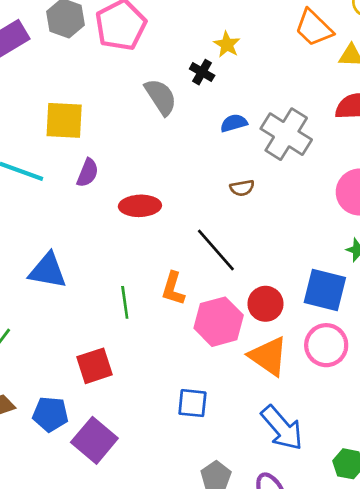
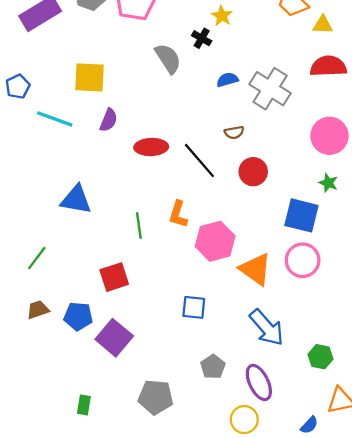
black line: (216, 250) -> (199, 160), moved
red circle: (266, 304) -> (253, 172), moved

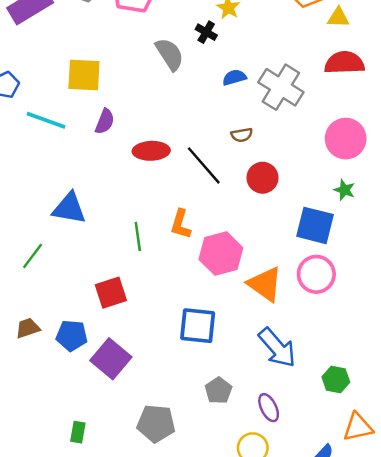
green line: (37, 258) -> (33, 256), moved
blue square: (194, 307) -> (198, 326), size x1.4
purple ellipse: (259, 383) -> (269, 408), size x0.7

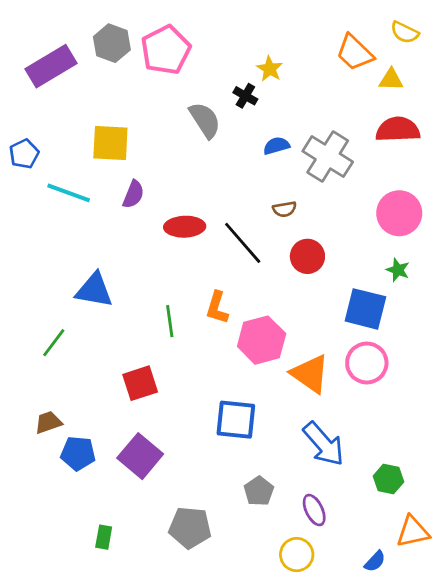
blue pentagon: (72, 335) -> (78, 453), moved

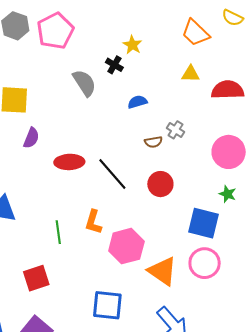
yellow triangle: (391, 80) -> (190, 74), moved
gray cross: (328, 157) -> (175, 130), moved, size x0.5
brown semicircle: (285, 209) -> (153, 142), moved

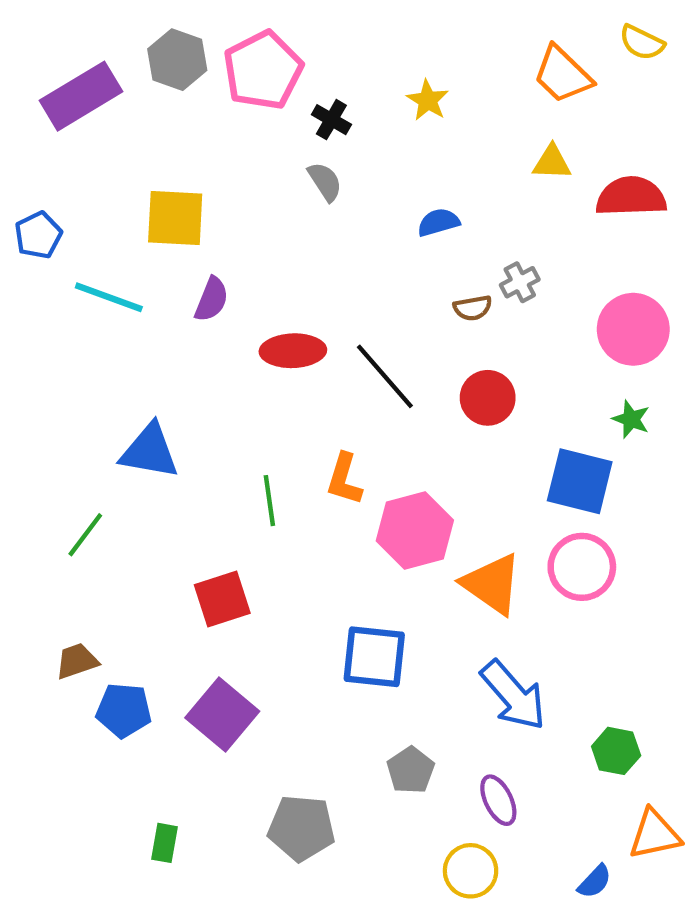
black cross: (114, 65) -> (331, 120), moved
gray semicircle: (84, 83) -> (325, 182), size x0.7
gray cross: (175, 130) -> (520, 282), turned 30

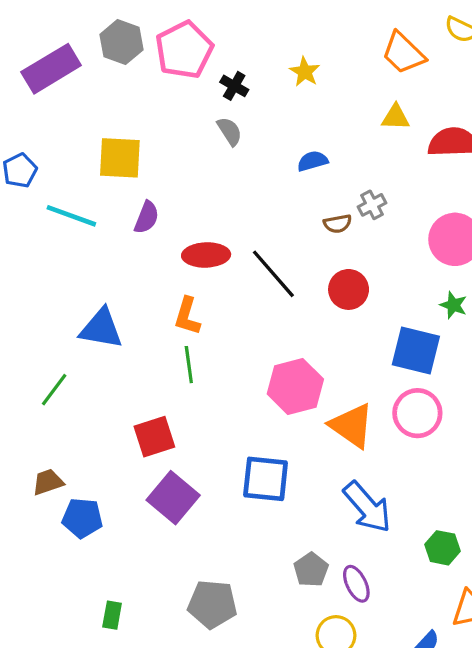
orange L-shape: (344, 479) -> (187, 316), moved
purple square: (222, 715) -> (173, 498), moved
gray pentagon: (411, 770) -> (311, 570), moved

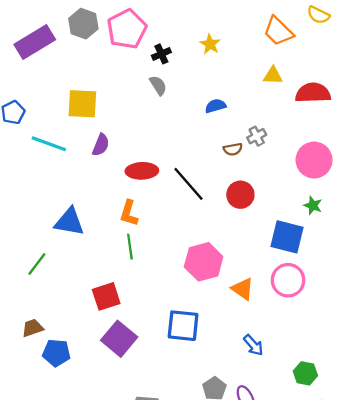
black cross: (234, 86) -> (161, 54), turned 36
orange triangle: (352, 426) -> (243, 289), size x0.7
blue arrow: (367, 507) -> (253, 345), size x0.6

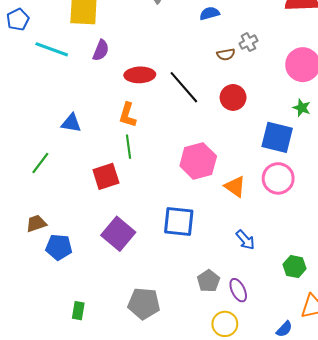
blue triangle: (69, 222) -> (71, 123), size x0.7
red square: (106, 296) -> (106, 176), moved

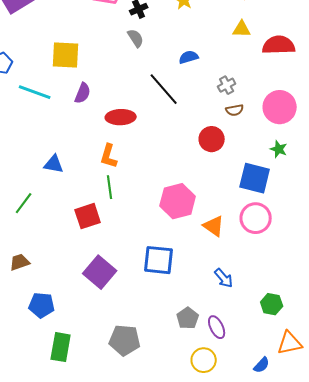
brown semicircle: (226, 54) -> (235, 110), moved
black line: (184, 87) -> (164, 89), moved
blue pentagon: (59, 247) -> (42, 305), moved
green rectangle: (78, 311) -> (61, 347), size x1.6

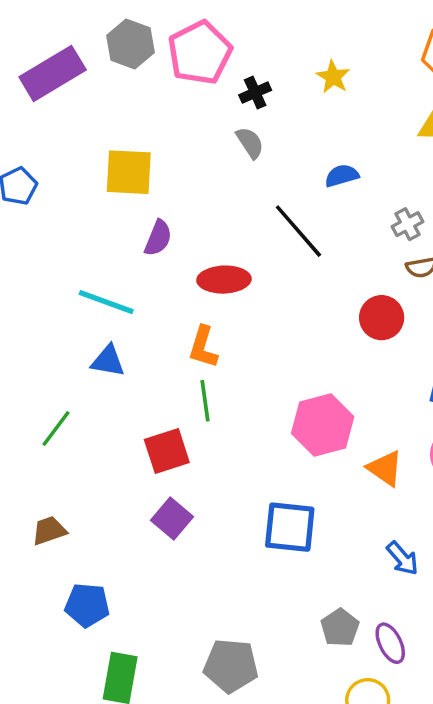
cyan line: (35, 92) -> (106, 302), moved
purple square: (100, 272) -> (172, 519), moved, size x0.7

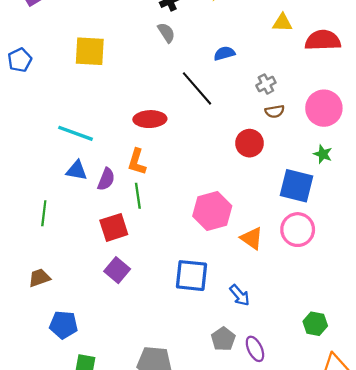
purple semicircle: (158, 238) -> (106, 179), moved
green line: (56, 428) -> (44, 213), turned -30
blue arrow: (402, 558) -> (240, 295), moved

